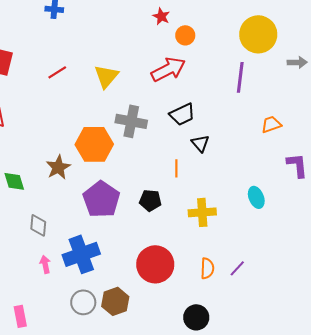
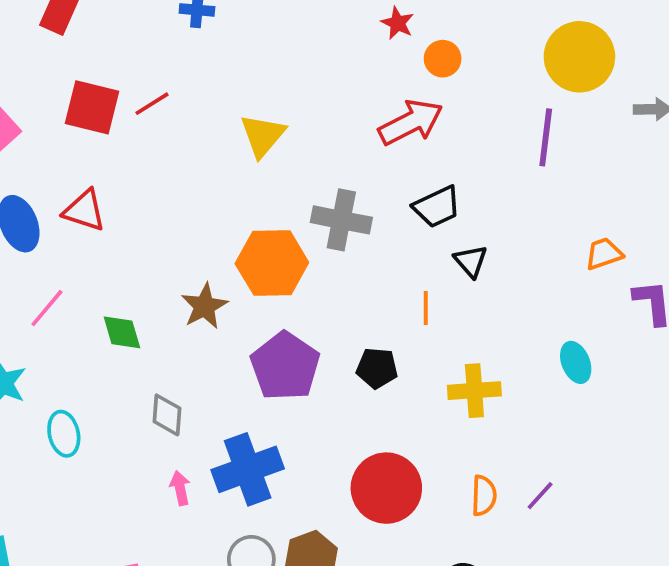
red line: (57, 72) -> (152, 104), moved
yellow triangle: (106, 76) -> (263, 136), moved
orange trapezoid: (271, 124) -> (604, 254), moved

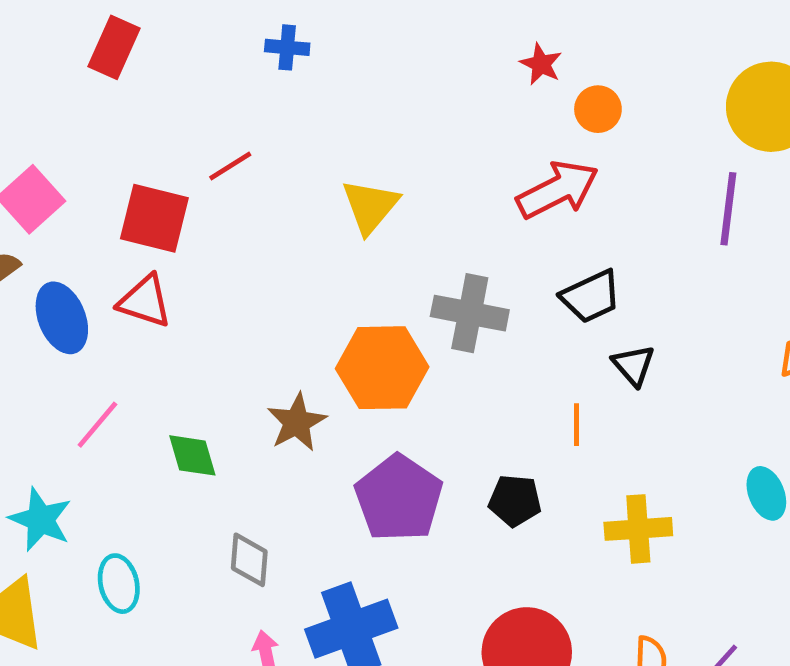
red square: (92, 107) -> (154, 218), moved

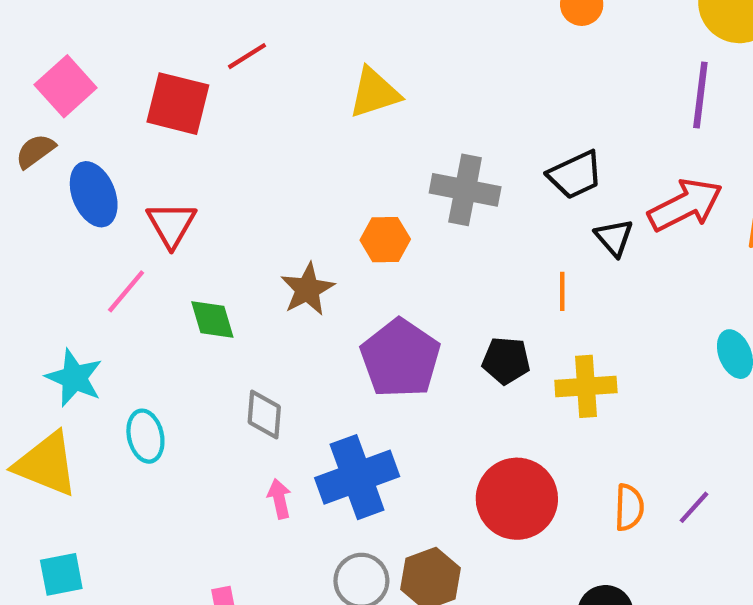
red arrow: (558, 190) -> (685, 205), moved
yellow triangle: (370, 206) -> (374, 93), turned 32
red triangle: (145, 301) -> (171, 224), moved, turned 42
orange hexagon: (382, 368) -> (385, 240), size x0.6
yellow cross: (638, 529) -> (586, 386), moved

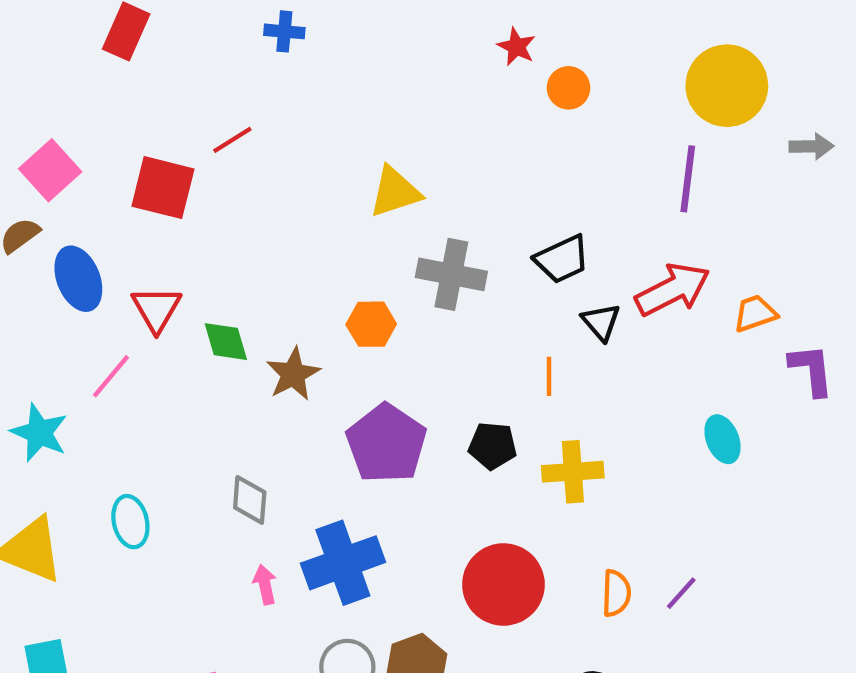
yellow triangle: (374, 93) -> (395, 192), moved
green diamond: (212, 319) -> (226, 342), moved
cyan star: (74, 378) -> (39, 433), moved

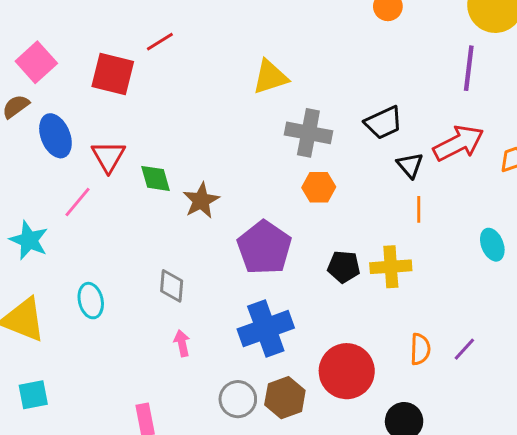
orange hexagon: (371, 324) -> (319, 187), moved
orange line: (549, 376) -> (419, 209), moved
black pentagon: (493, 446) -> (344, 267), moved
blue cross: (343, 563) -> (266, 329), moved
red circle: (503, 584) -> (347, 371), moved

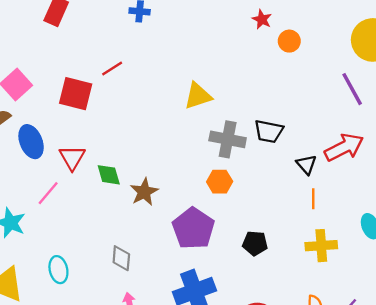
purple line: (469, 68) -> (352, 89), turned -36
black trapezoid: (383, 123) -> (269, 131), moved, turned 36
orange hexagon: (319, 187) -> (220, 182), moved
yellow cross: (391, 267) -> (321, 246), moved

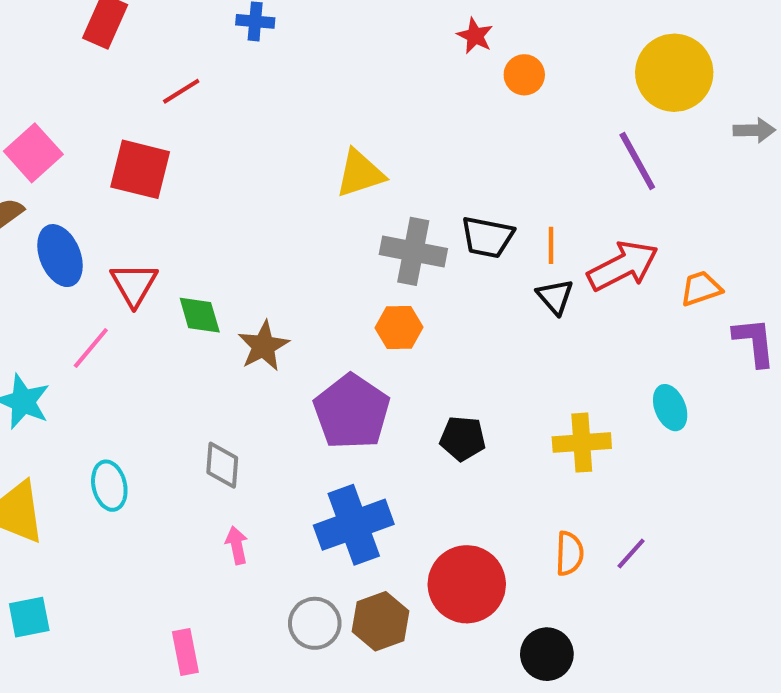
red line: (112, 69) -> (181, 91), moved
orange line: (313, 199) -> (551, 245), moved

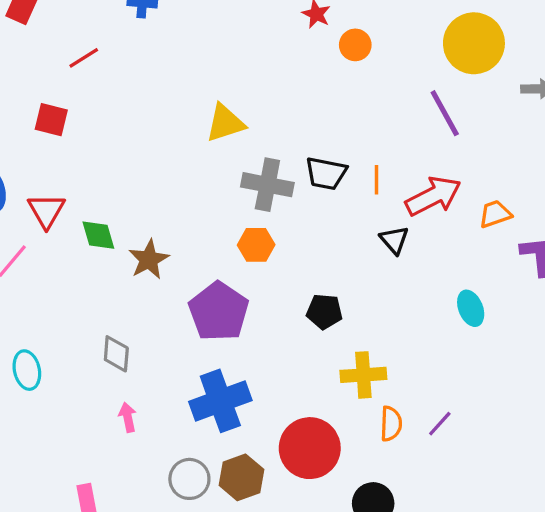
red square: (140, 169) -> (51, 120), size x0.7
black triangle: (555, 297) -> (394, 240), moved
black pentagon: (463, 438) -> (324, 312), moved
yellow cross: (582, 443) -> (363, 375), moved

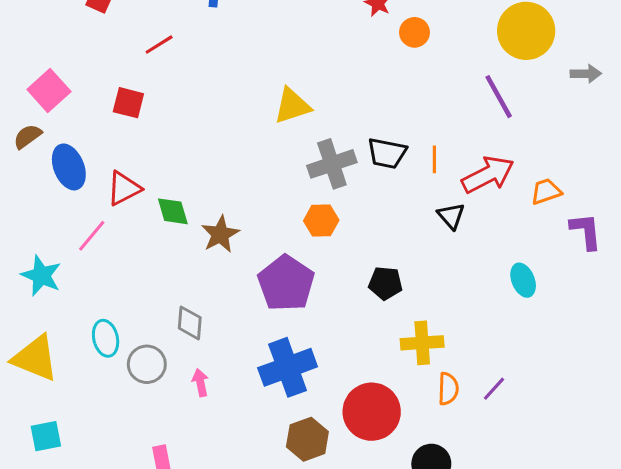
gray cross: (267, 185) -> (332, 164), turned -30
red triangle: (46, 211) -> (124, 188), turned 33
gray circle: (189, 479) -> (147, 364), moved

